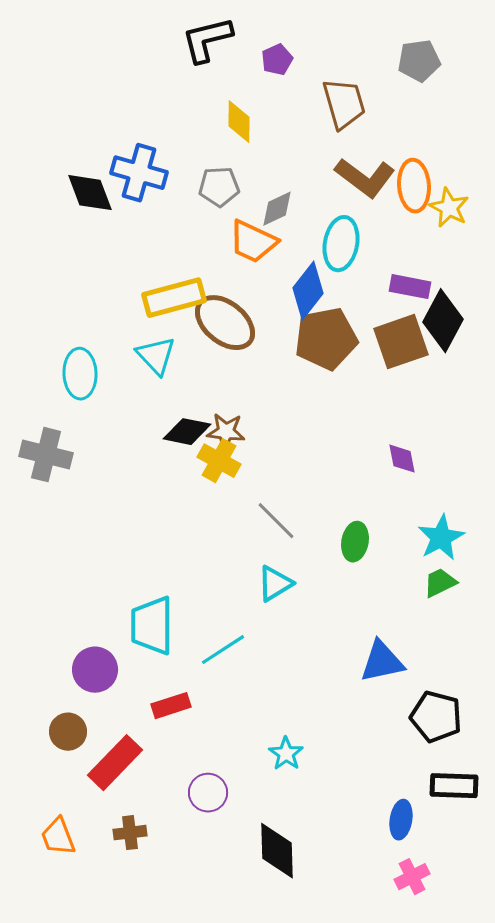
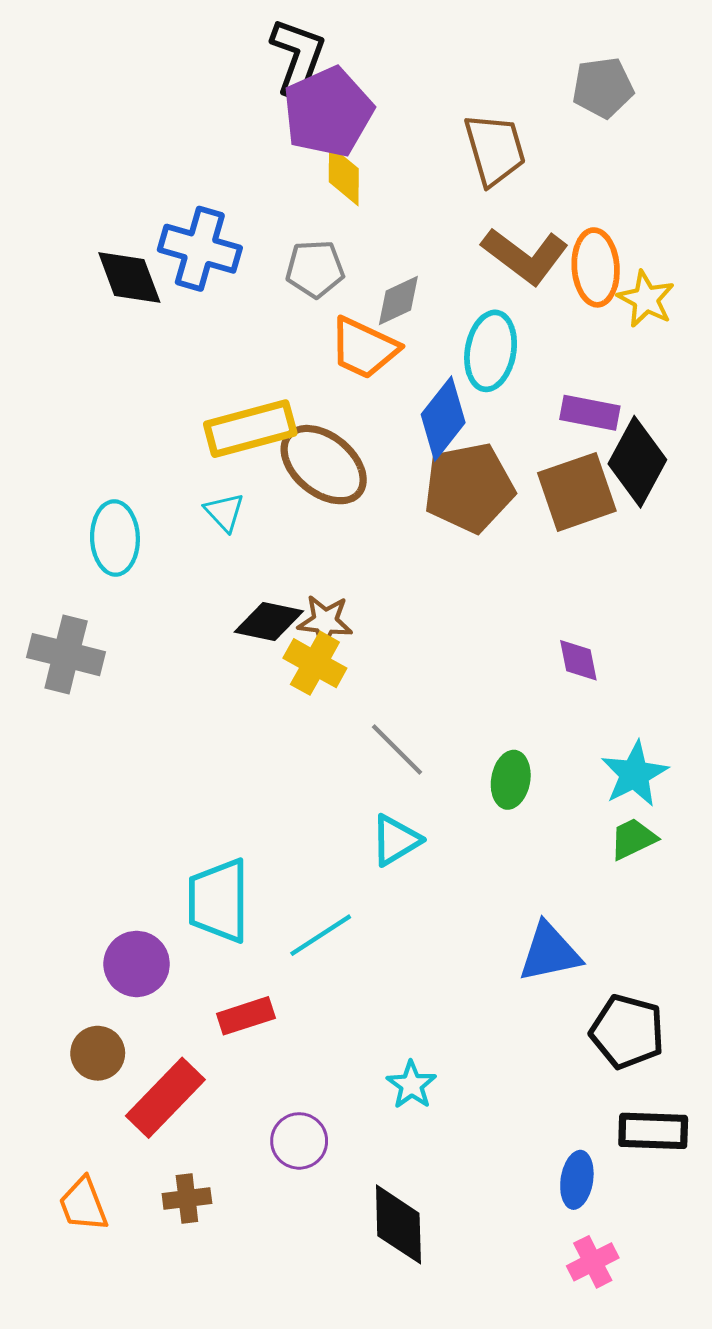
black L-shape: (207, 40) -> (298, 57), turned 124
purple pentagon: (277, 60) -> (328, 112), moved, size x2.0
cyan triangle: (156, 356) -> (224, 512), size x0.7

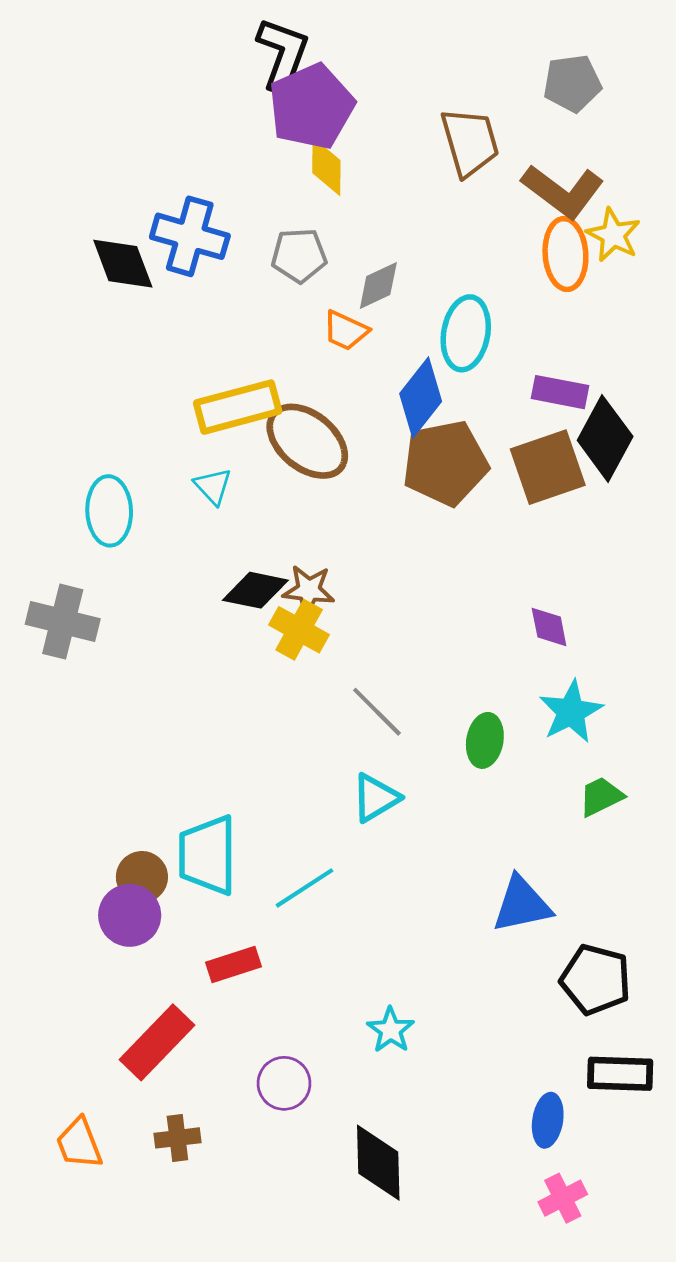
brown L-shape: (525, 256) -> (563, 191), moved
yellow star: (646, 299) -> (613, 235), moved
orange trapezoid: (364, 348) -> (346, 331), size x0.7
cyan star: (634, 774) -> (571, 712), moved
brown circle: (98, 1053) -> (142, 877), moved

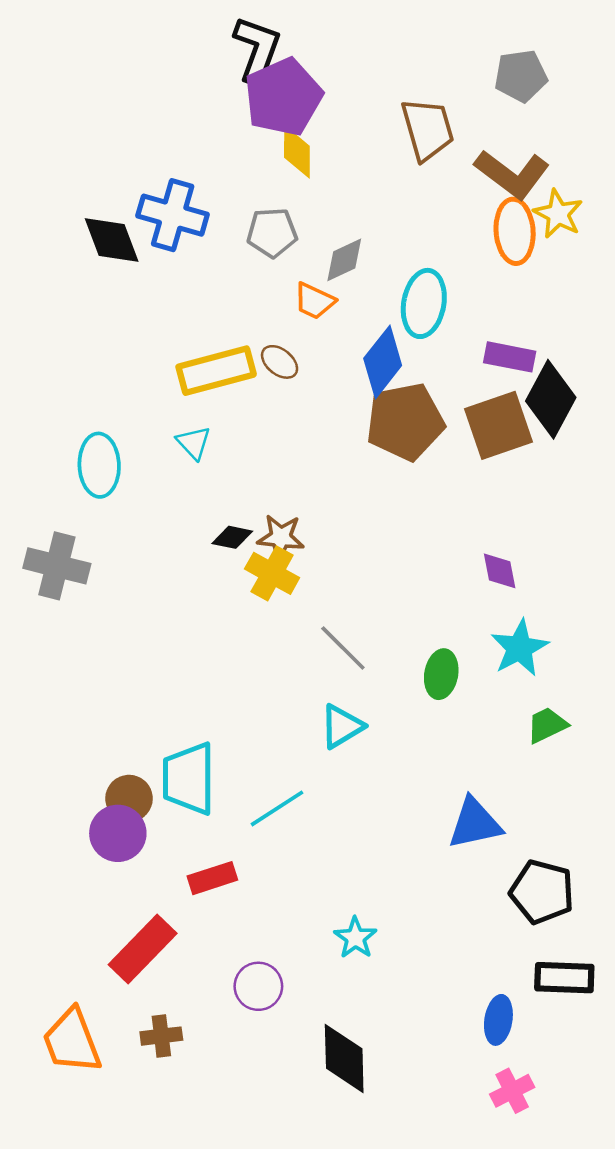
brown ellipse: (307, 441) -> (280, 362), moved, size x0.5
black diamond: (255, 590) -> (232, 537), size x0.7
orange trapezoid: (79, 1143) -> (72, 1041), size x1.4

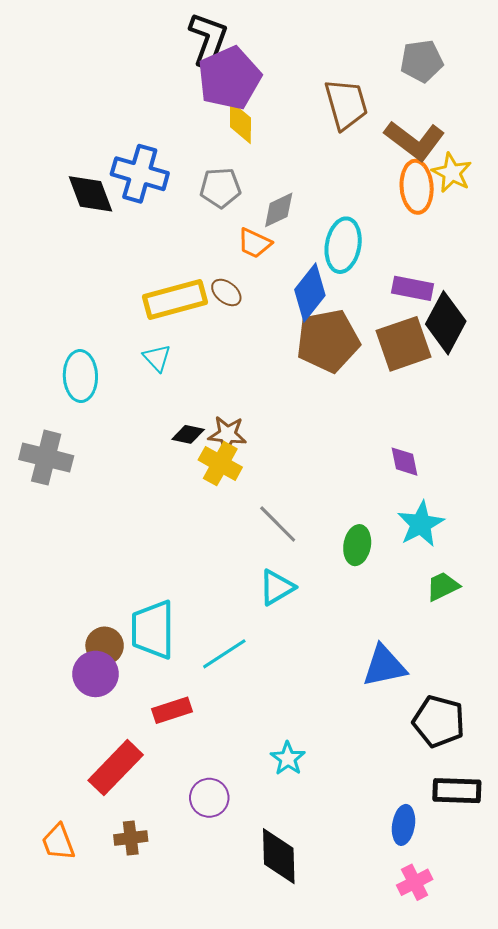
orange trapezoid: (72, 1041) -> (58, 842), size x0.7

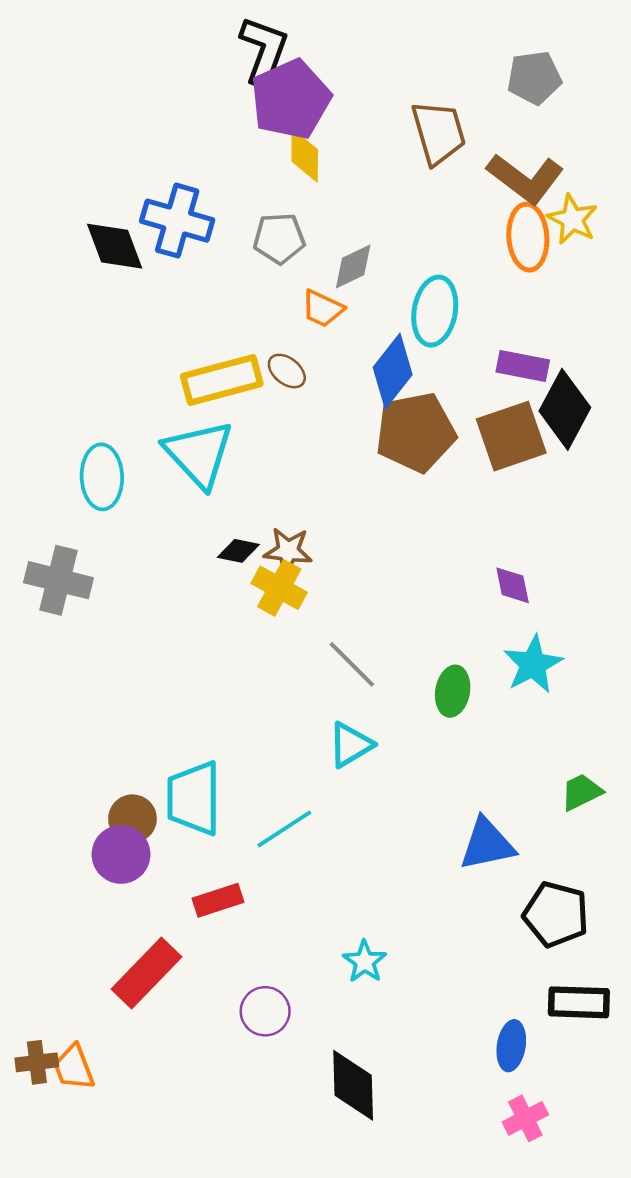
cyan triangle: (157, 358) -> (199, 454), size x2.0
green trapezoid: (443, 586) -> (581, 792), moved
brown cross: (131, 838) -> (37, 1062), moved

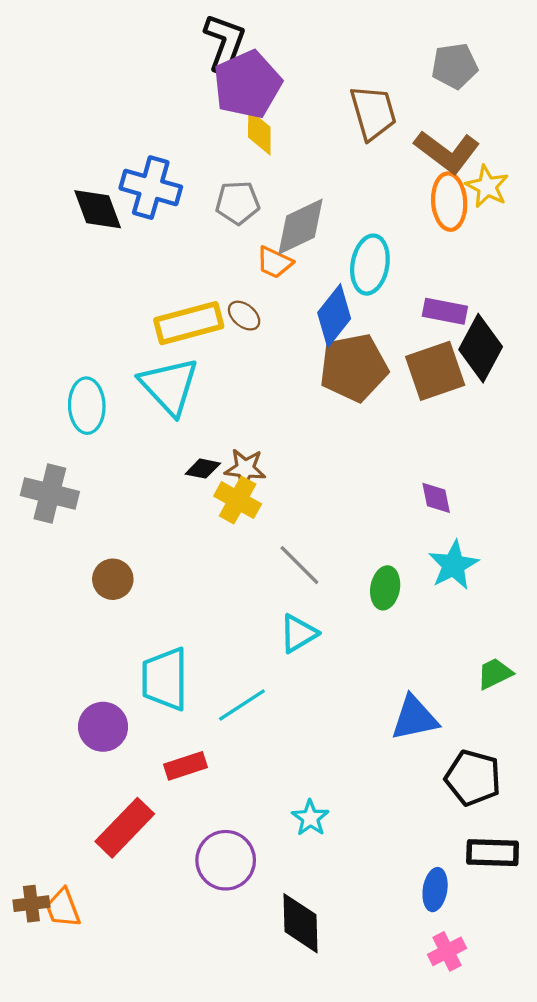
gray diamond: (353, 266) -> (301, 227), size x1.5
brown circle: (132, 819) -> (113, 579), moved
purple circle: (265, 1011) -> (226, 860), size x1.4

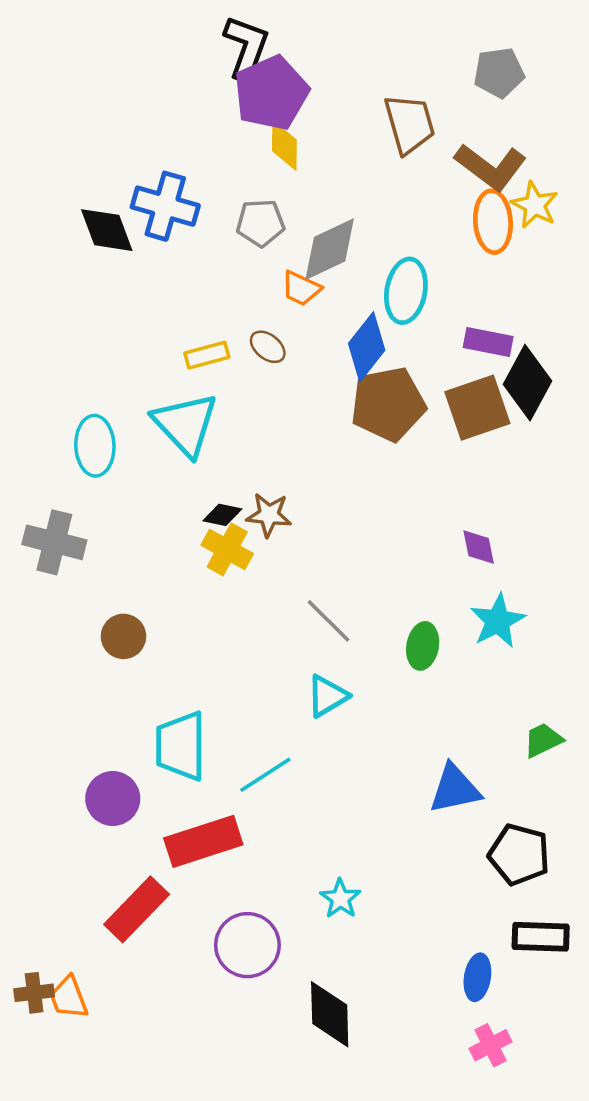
yellow rectangle: (189, 323) -> (207, 355), size x0.6
yellow cross: (238, 500) -> (227, 549), moved
red rectangle: (185, 766) -> (203, 841), size x1.6

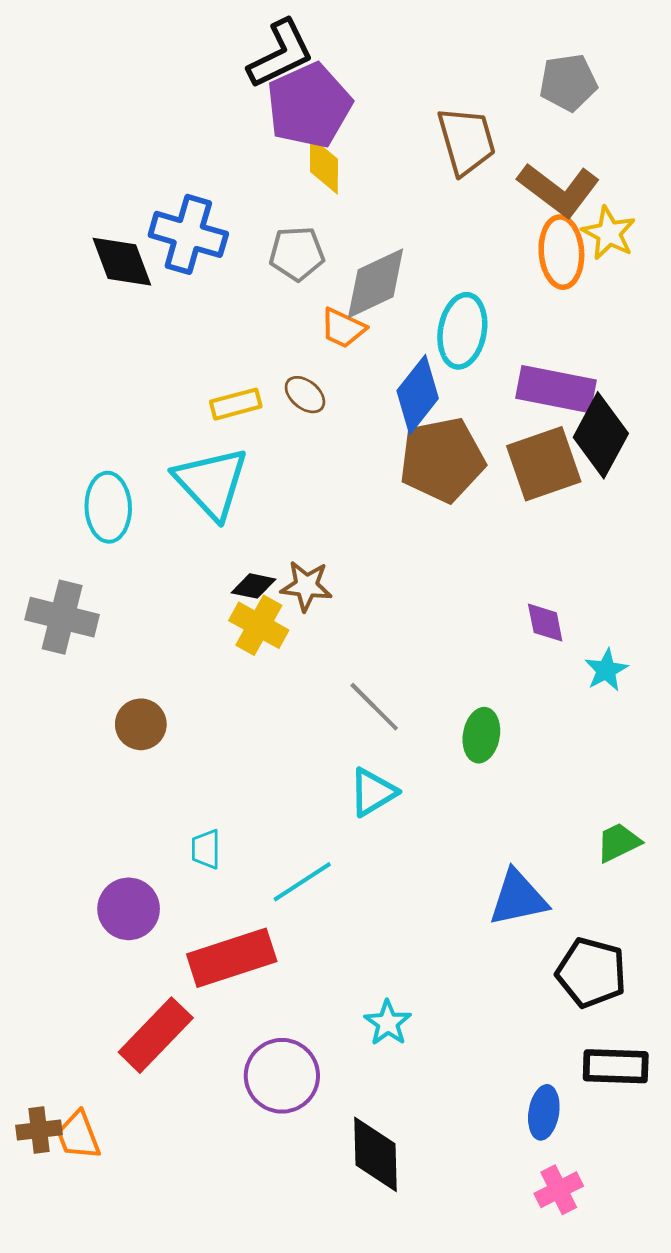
black L-shape: (246, 48) -> (281, 54), turned 44
purple rectangle: (488, 342) -> (556, 389), size x1.4
cyan star: (498, 621) -> (606, 670), moved, size x0.7
cyan trapezoid: (181, 746) -> (206, 849), size x0.5

